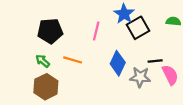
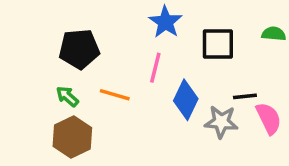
blue star: (124, 14) -> (165, 22), moved
black square: (138, 28) -> (218, 44), turned 30
pink line: (96, 31) -> (155, 68), moved

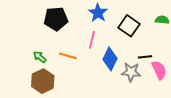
black square: (218, 44) -> (129, 26), turned 35
black pentagon: (79, 49) -> (56, 19), moved

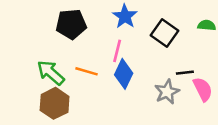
green arrow: (40, 57) -> (51, 73), size x1.6
blue diamond: (110, 59) -> (124, 74), moved
gray star: (131, 72) -> (167, 92), turned -30

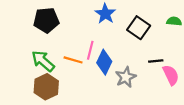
black pentagon: (71, 24) -> (46, 20), moved
pink line: (117, 51) -> (90, 50), moved
gray star: (167, 92) -> (126, 77), moved

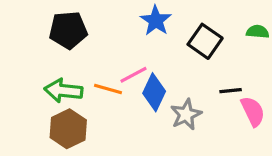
pink line: (90, 50) -> (133, 75), turned 48
green arrow: (43, 61) -> (63, 91), turned -35

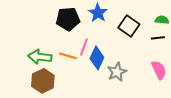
black pentagon: (68, 30) -> (68, 19), moved
pink line: (133, 75) -> (84, 47), turned -42
black line: (231, 91) -> (158, 38), moved

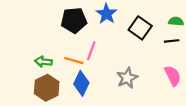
green arrow: (40, 57) -> (43, 62), size x0.7
blue diamond: (97, 58) -> (81, 83), moved

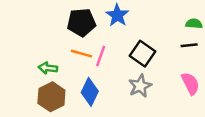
black square: (140, 28) -> (142, 54), moved
orange line: (74, 61) -> (81, 54), moved

